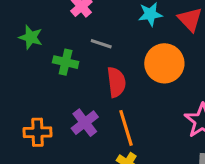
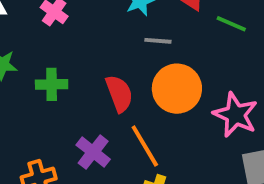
gray line: (101, 44) -> (158, 41), moved
orange circle: (164, 63) -> (177, 89), moved

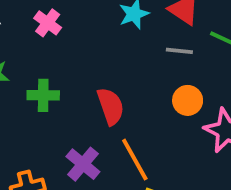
gray line: (158, 41) -> (179, 51), moved
orange circle: (177, 89) -> (188, 100), moved, size x0.6

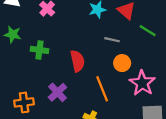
gray line: (179, 51) -> (112, 40), moved
orange line: (135, 160) -> (102, 89), moved

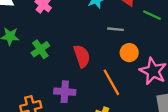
green cross: (39, 50) -> (40, 49), turned -36
purple cross: (57, 92) -> (65, 92), turned -36

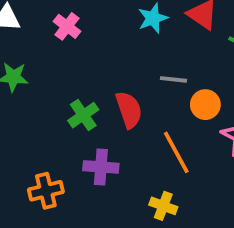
gray line: (116, 29) -> (173, 79), moved
green cross: (40, 49) -> (83, 115), moved

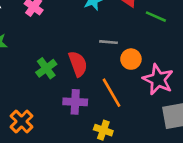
purple cross: (101, 167) -> (75, 102), moved
orange cross: (46, 191) -> (22, 121), turned -30

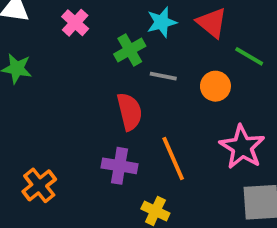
gray line: (108, 42) -> (163, 76), moved
orange circle: (131, 59) -> (215, 86), moved
green cross: (46, 68) -> (130, 50), moved

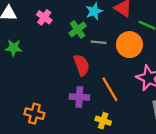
orange circle: (215, 86) -> (129, 45), size x1.5
orange cross: (39, 185) -> (34, 114), turned -30

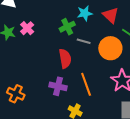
pink cross: (44, 17) -> (27, 28), moved

